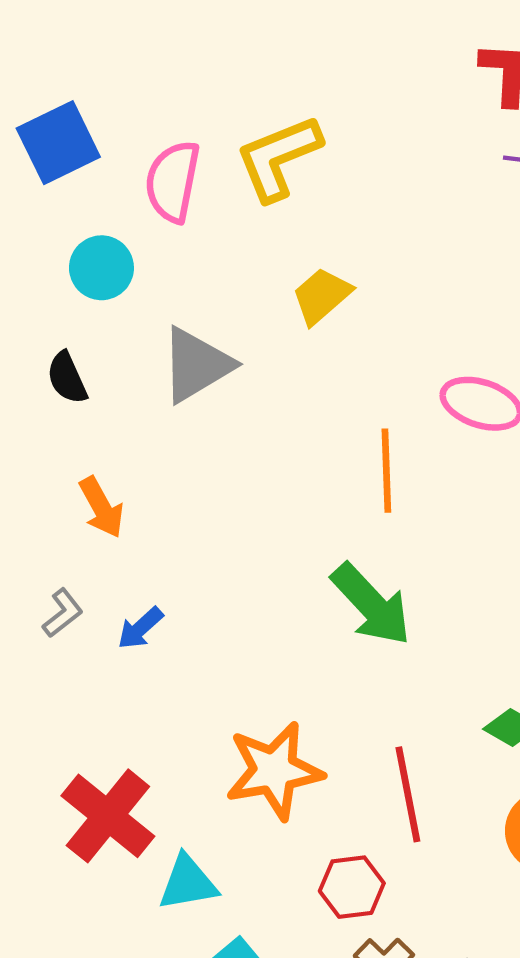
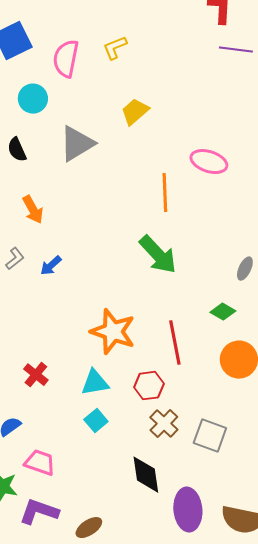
yellow L-shape: (278, 158) -> (115, 48), size x0.6
orange star: (274, 771) -> (113, 332), turned 30
red cross: (108, 816) -> (36, 375), moved, size x0.6
cyan triangle: (188, 883) -> (95, 383), moved

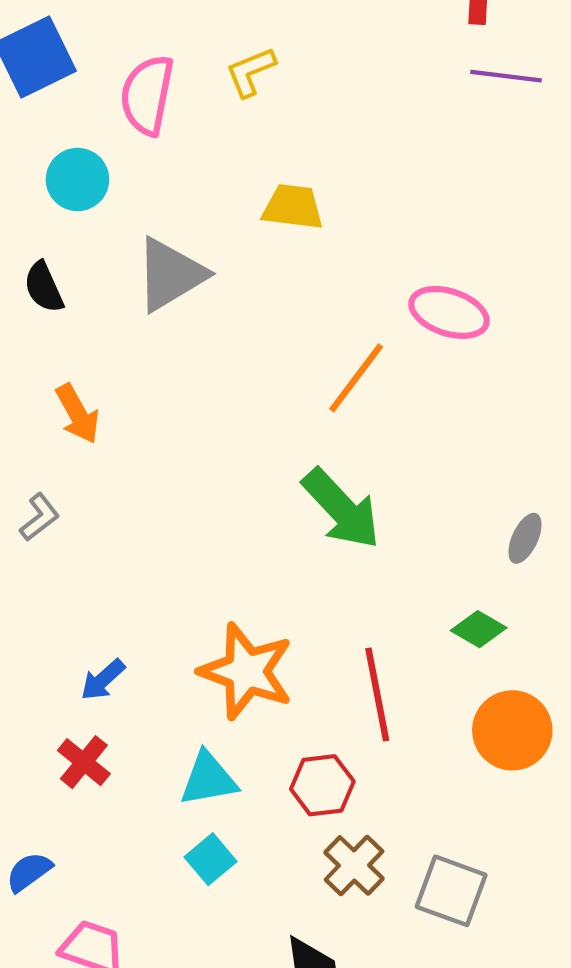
yellow trapezoid: (135, 112) -> (293, 207), turned 48
orange line: (165, 193) -> (356, 378), turned 39
blue arrow: (51, 266) -> (103, 680), moved

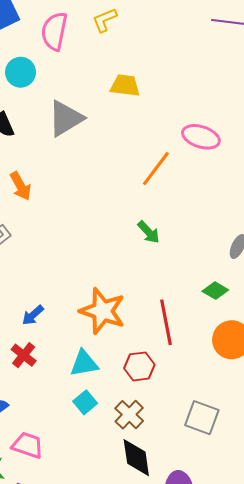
green arrow: (341, 509) -> (149, 232), size x0.6
brown cross: (354, 865) -> (129, 415), moved

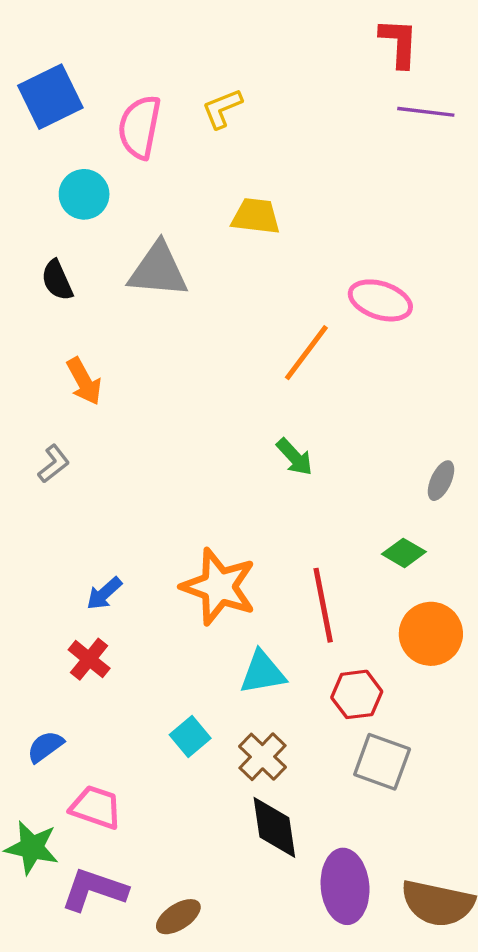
gray triangle: (66, 118) -> (158, 270), turned 36
cyan triangle: (84, 363) -> (263, 673), moved
red hexagon: (139, 366) -> (357, 694), moved

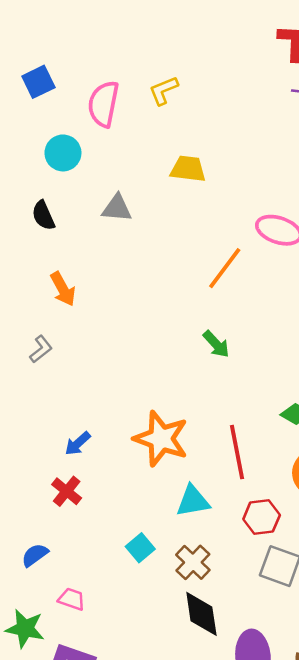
blue square: (50, 97) -> (38, 82), size x0.7
gray triangle: (158, 270) -> (117, 208), size x0.7
pink trapezoid: (96, 807) -> (72, 599), size x0.7

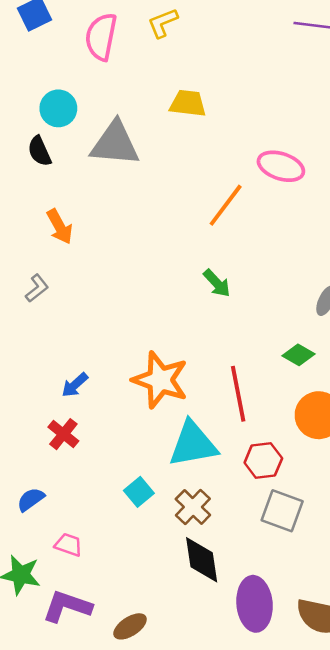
cyan circle: (63, 153) -> (58, 108), moved
gray triangle: (117, 208) -> (115, 144), size x1.6
cyan triangle: (193, 501) -> (193, 444), size x1.4

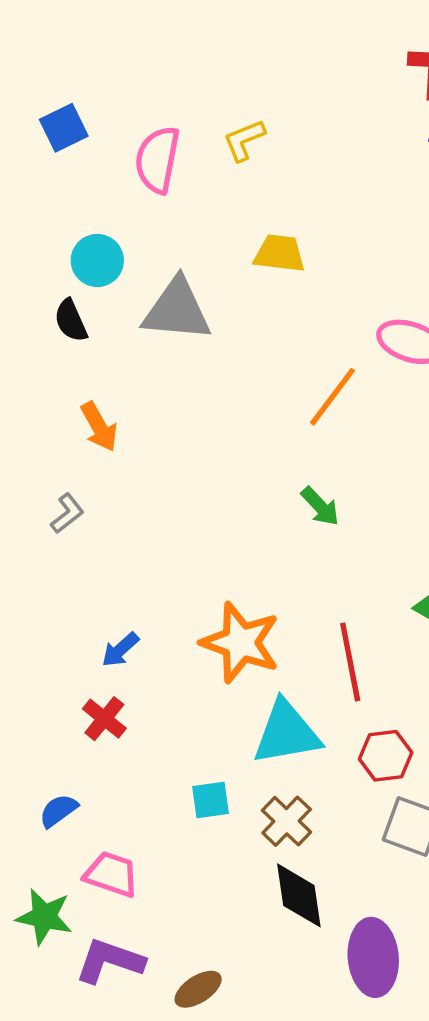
cyan square: (139, 492) -> (210, 800), turned 32
pink trapezoid: (68, 545) -> (111, 874), size x1.4

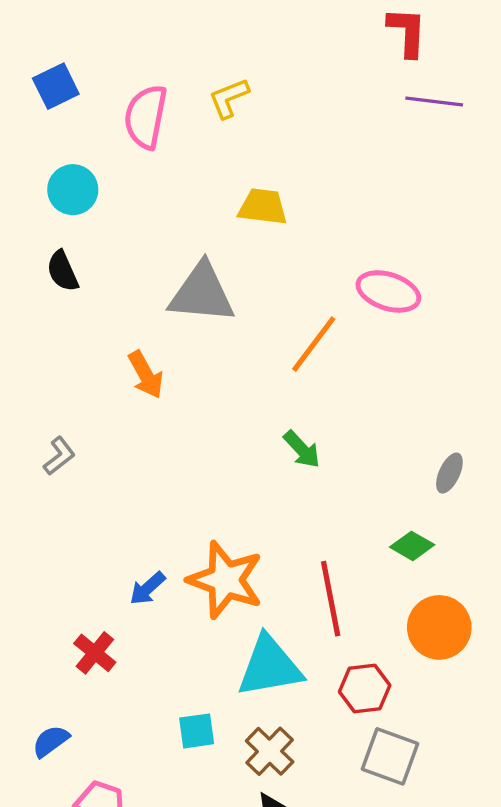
cyan circle: (97, 260) -> (73, 190), moved
gray triangle: (177, 310) -> (202, 293), moved
orange arrow: (99, 427) -> (146, 375), moved
blue arrow: (120, 650) -> (147, 588), moved

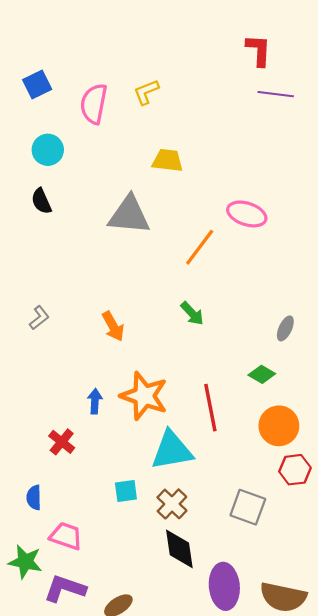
orange arrow: (146, 375) -> (113, 326), moved
blue arrow: (147, 588) -> (95, 401), turned 135
red hexagon: (365, 689) -> (295, 470), moved
blue semicircle: (51, 741) -> (34, 498), turned -55

